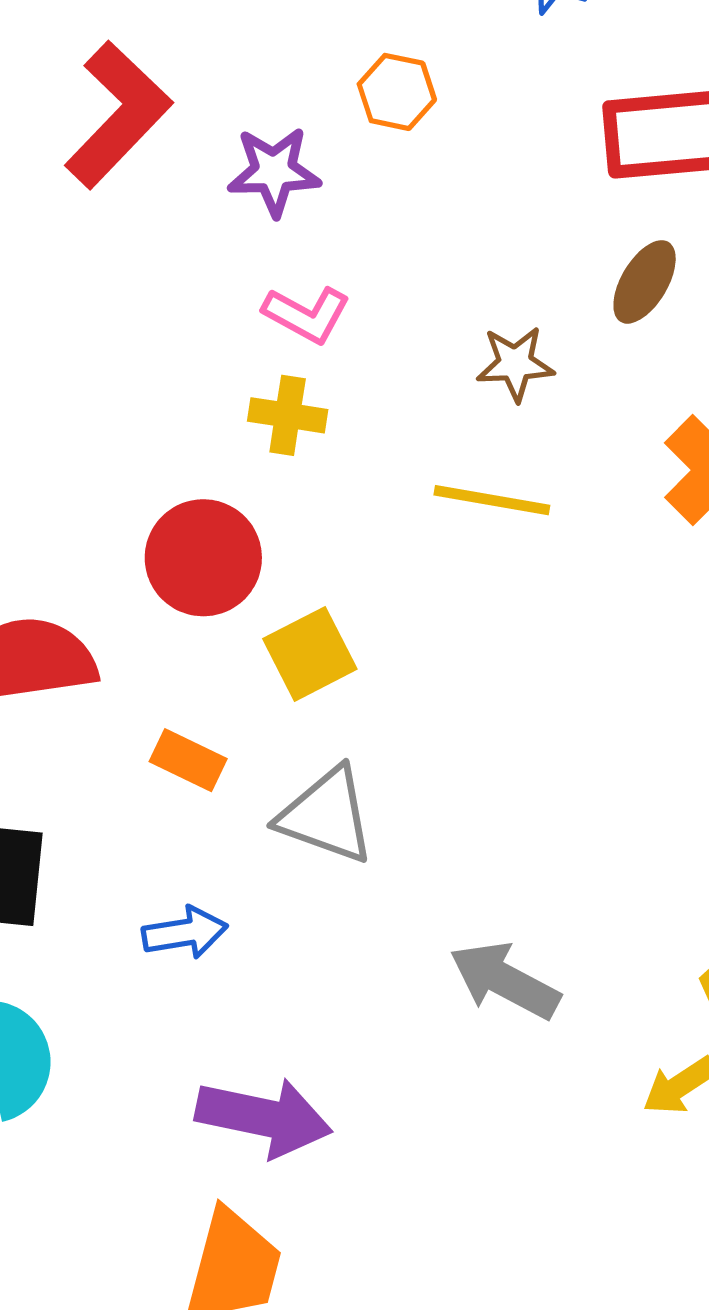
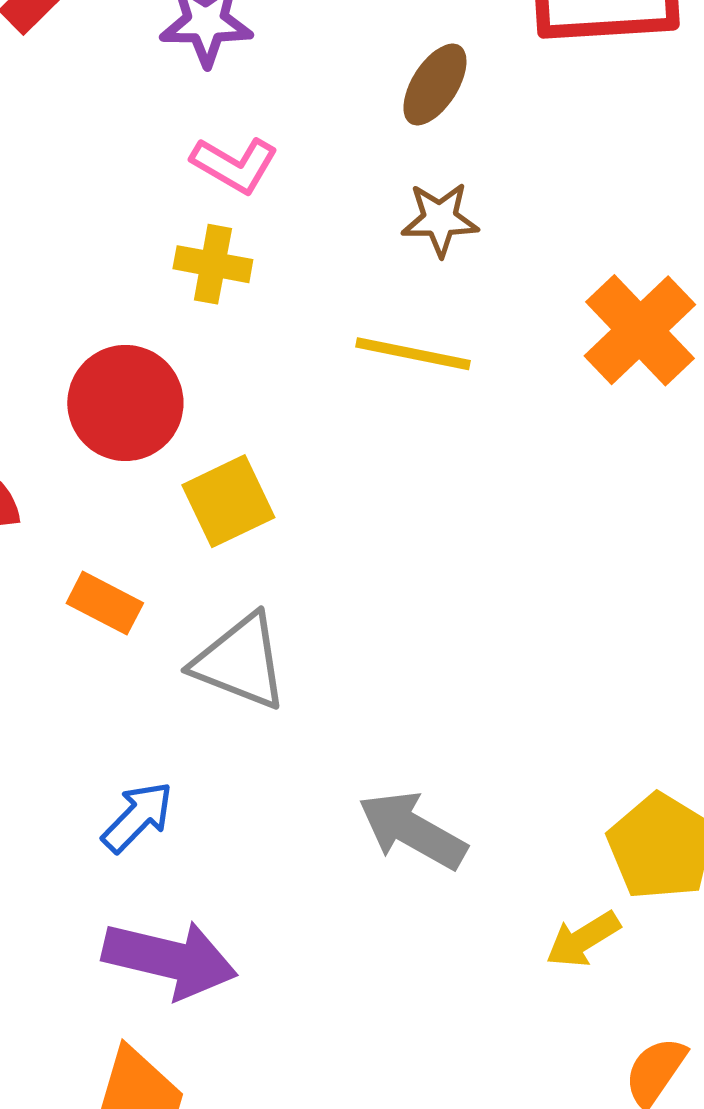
brown ellipse: (645, 282) -> (435, 85), moved
blue arrow: (185, 933) -> (138, 817), moved, turned -38

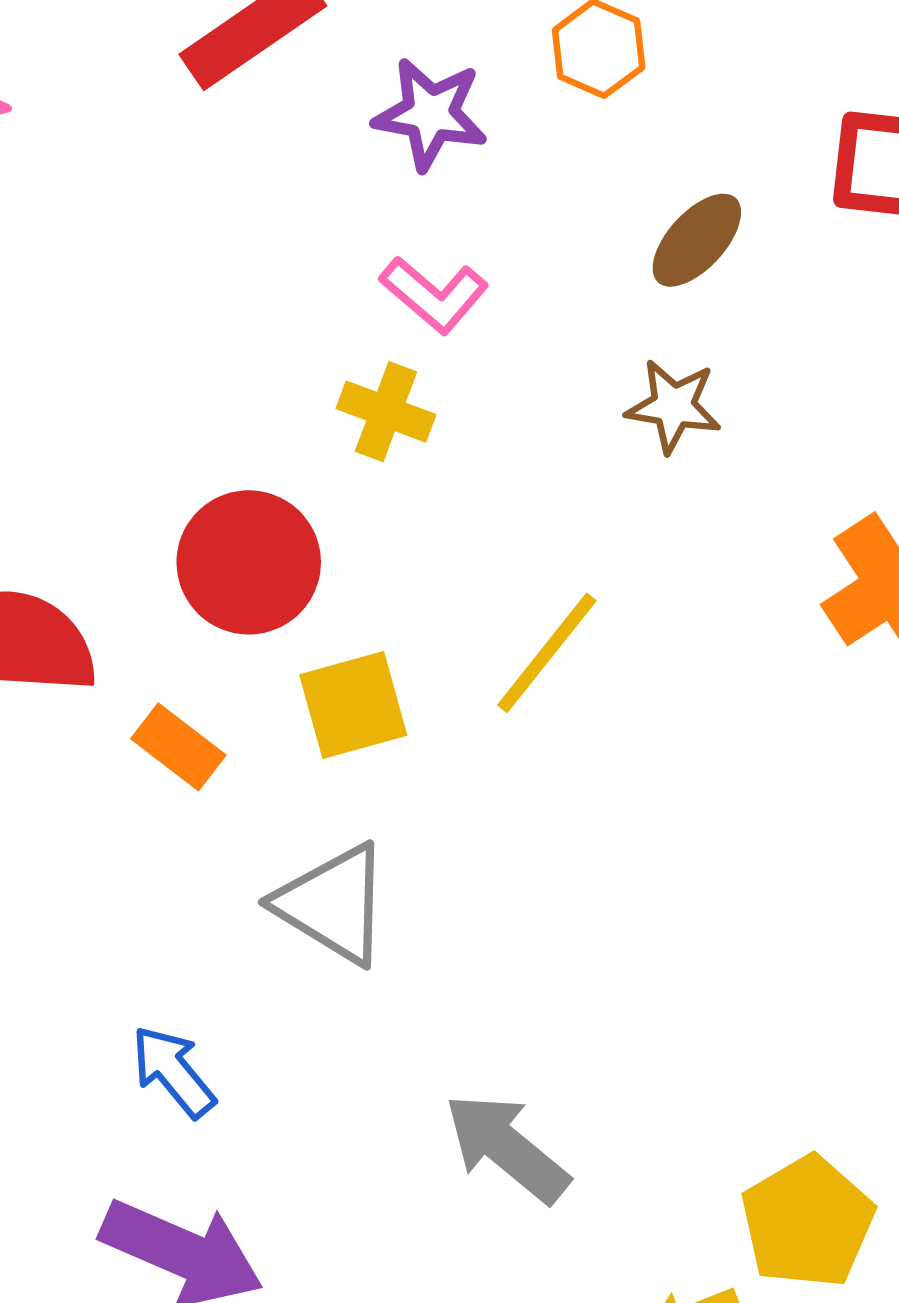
yellow line: (413, 354) -> (547, 653), moved, turned -73
orange rectangle: (105, 603) -> (178, 747), moved
blue arrow: (138, 817) -> (173, 1072), turned -94

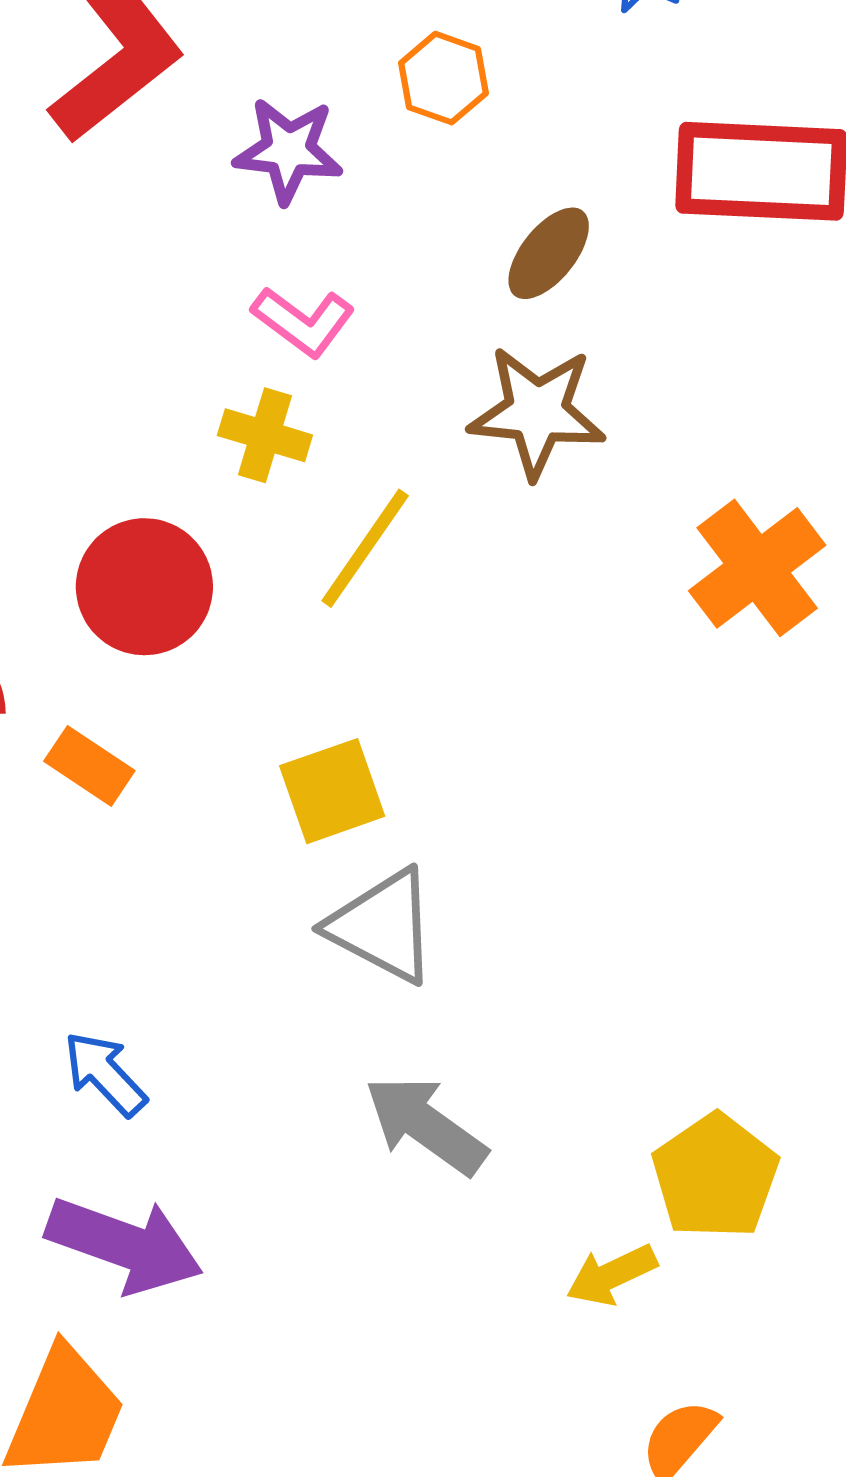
brown star: (674, 406) -> (537, 412), size x1.5
yellow line: (547, 653) -> (365, 548), moved
yellow square: (353, 705) -> (332, 791), moved
gray triangle: (333, 904) -> (383, 926), moved

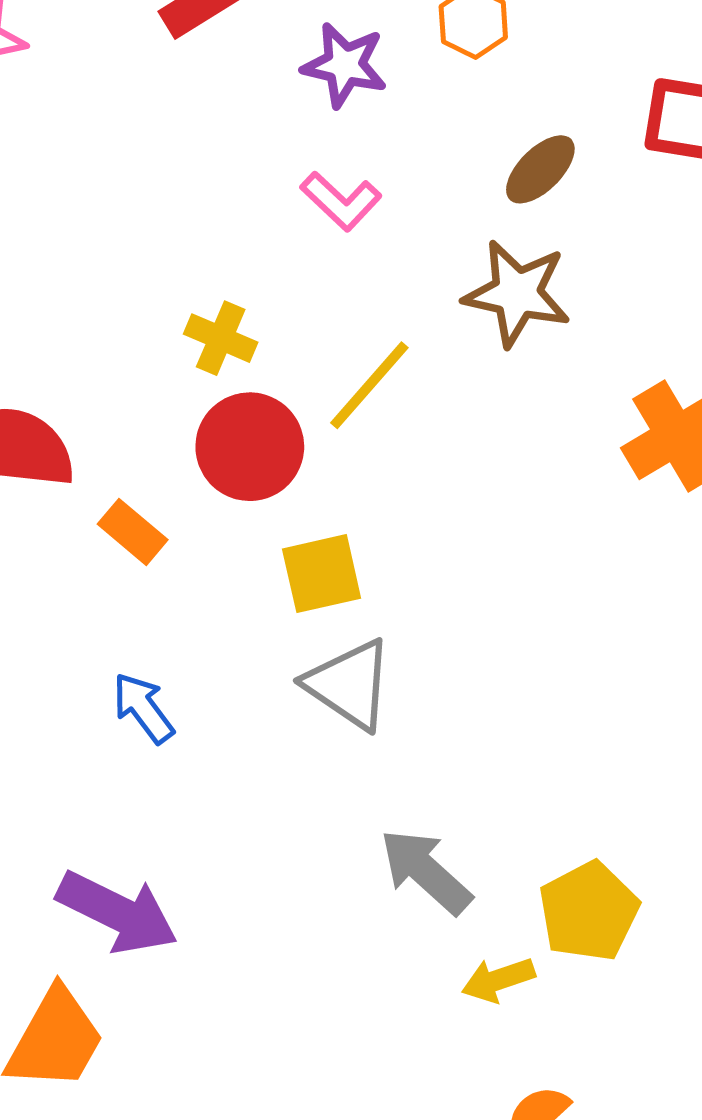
yellow cross: (265, 435) -> (221, 338), moved
red circle: (144, 587) -> (250, 447), moved
blue arrow: (105, 1074) -> (143, 708), moved
gray arrow: (426, 1125) -> (426, 871), moved

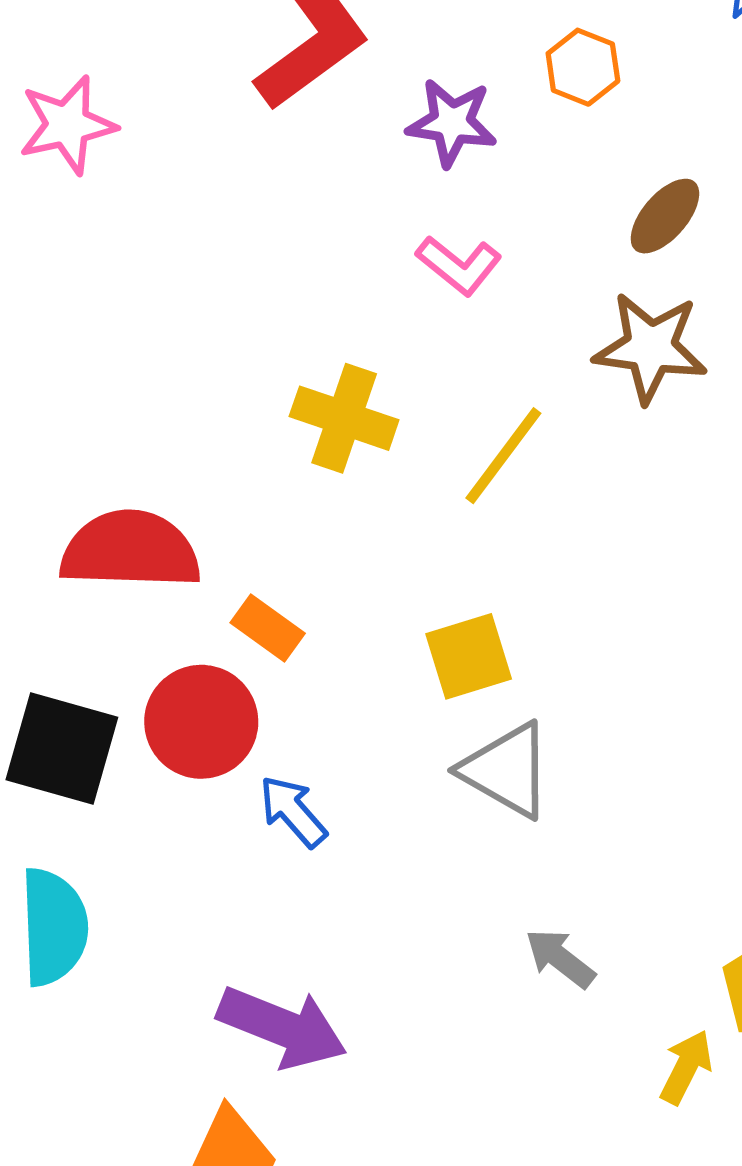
yellow cross: (221, 338) -> (344, 418), size x1.4
red circle: (250, 447) -> (201, 722), moved
gray arrow: (426, 871) -> (560, 958), moved, size x0.7
yellow arrow: (498, 980) -> (686, 1067), turned 140

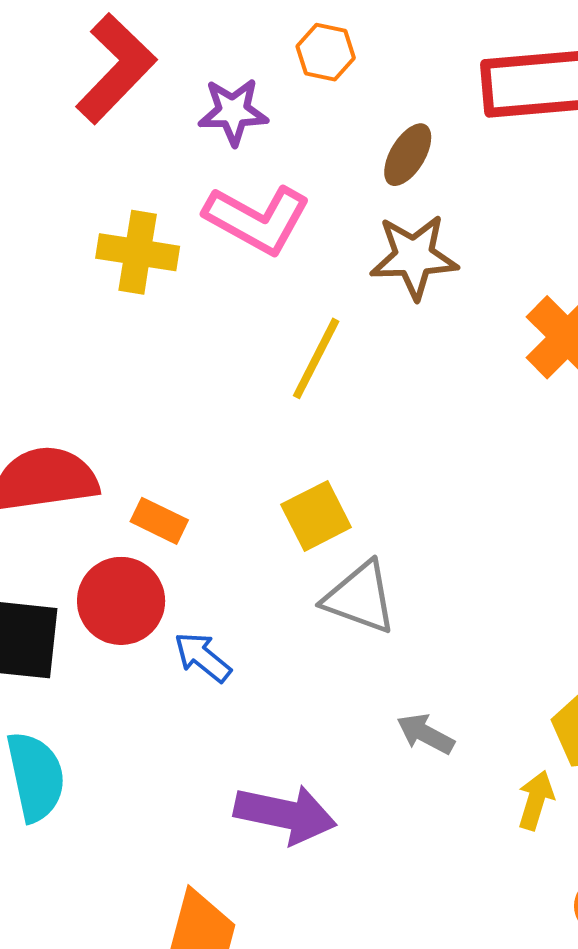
pink L-shape: (459, 265) -> (257, 219), size x1.6
yellow cross: (344, 418) -> (138, 252), moved
purple arrow: (282, 1027) -> (285, 814), moved

